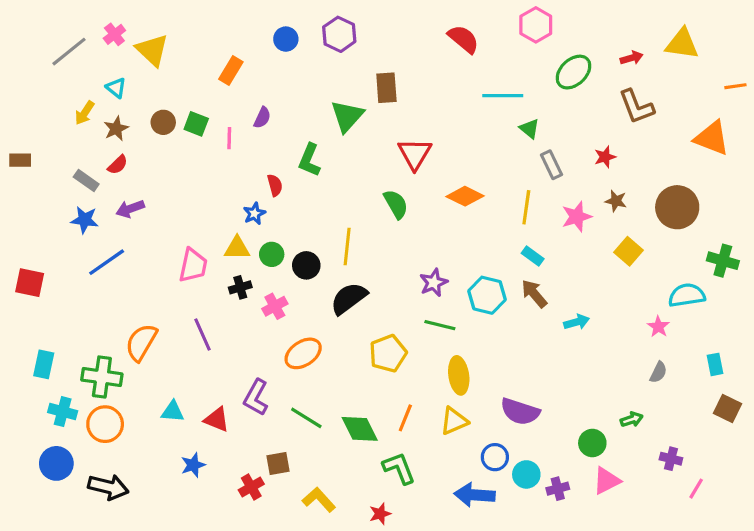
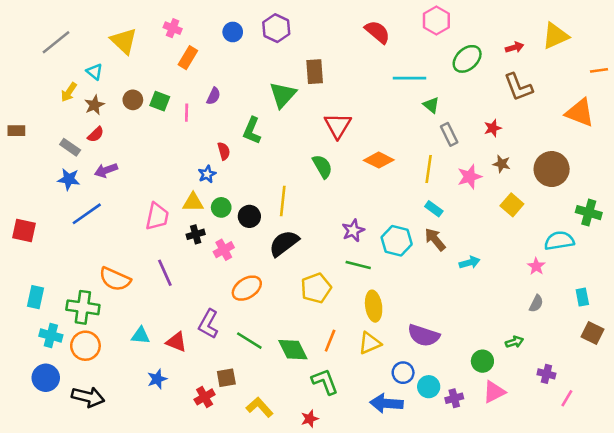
pink cross: (114, 34) -> (173, 28), moved, turned -30
yellow triangle: (682, 44) -> (555, 36), turned -32
orange semicircle: (141, 342) -> (115, 279), turned -96

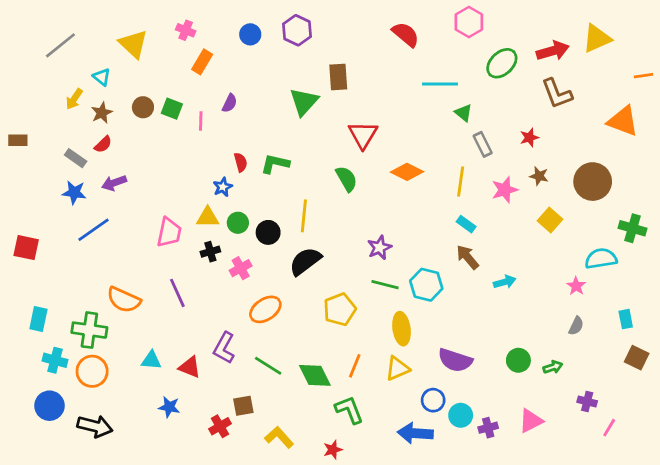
red arrow: (514, 47) -> (553, 51), size x1.6
green L-shape: (252, 131) -> (275, 164), moved, turned 80
cyan hexagon: (397, 241) -> (426, 285), moved
green circle: (482, 361) -> (518, 360), moved
blue star: (157, 379) -> (169, 407), turned 30

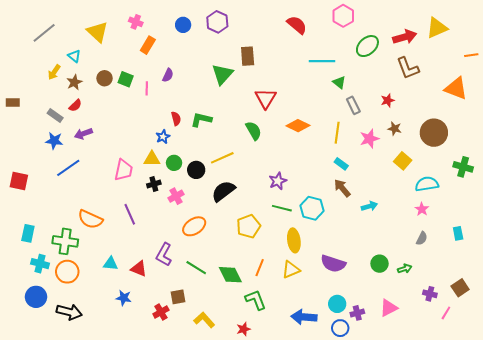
yellow line: (304, 216) -> (222, 158), turned 60
cyan semicircle: (601, 259) -> (427, 184), moved
brown square: (637, 358) -> (460, 288), moved, turned 30
blue circle: (433, 400) -> (340, 328), moved

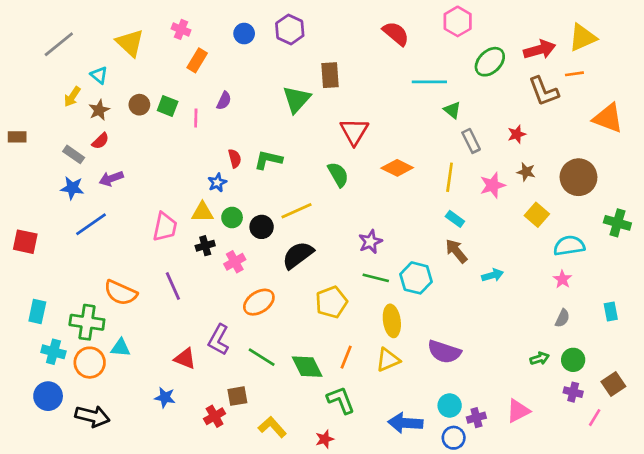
orange line: (471, 55) -> (574, 74), moved
cyan triangle: (111, 264) -> (121, 348), moved
green circle: (380, 264) -> (573, 360), moved

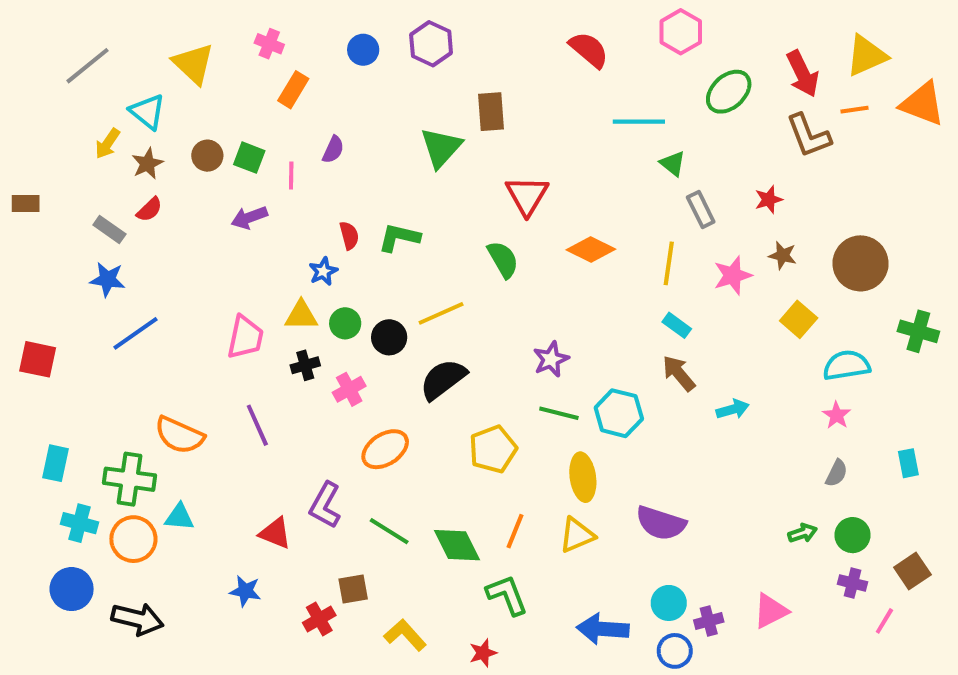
red arrow: (540, 50) -> (803, 74), turned 80
cyan triangle: (99, 75) -> (147, 112), size x1.4
orange triangle: (608, 118) -> (922, 104), moved
purple arrow: (111, 179) -> (249, 217), moved

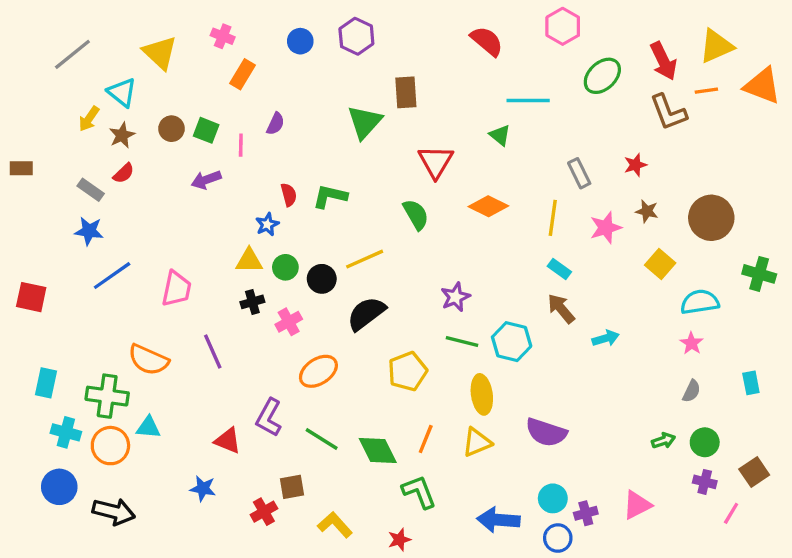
green triangle: (673, 164) -> (500, 135), moved
pink trapezoid: (245, 337) -> (176, 289), moved

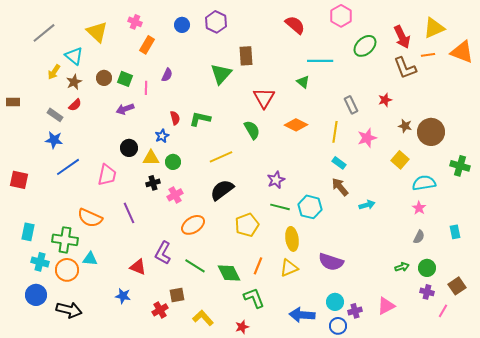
brown star: (647, 211) -> (405, 126), moved
black circle: (322, 279) -> (129, 148), moved

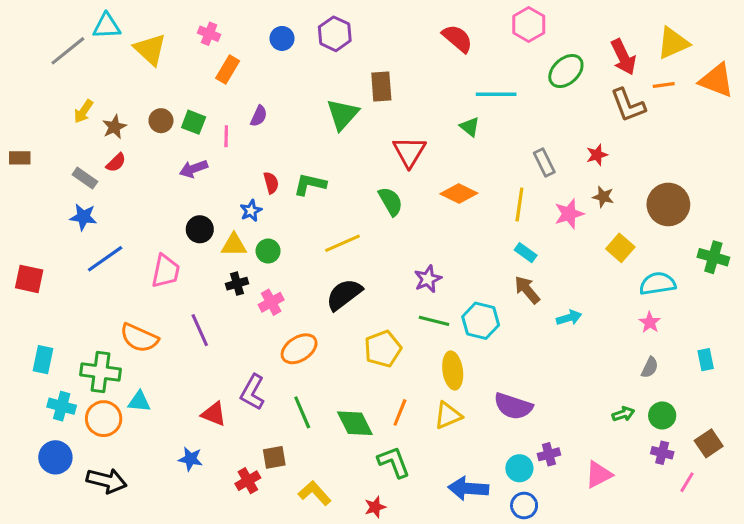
cyan triangle: (74, 56) -> (107, 26), moved, turned -42
brown star: (405, 126) -> (603, 197), moved
green line: (195, 266) -> (302, 412), turned 35
purple cross: (355, 311) -> (549, 454), moved

